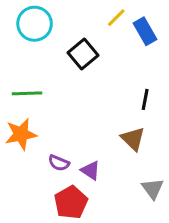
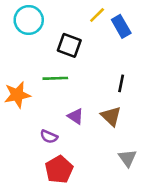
black square: (83, 54) -> (69, 45), turned -30
green line: (27, 93) -> (55, 78), moved
orange star: (21, 134) -> (17, 95), moved
purple triangle: (91, 171) -> (76, 116), moved

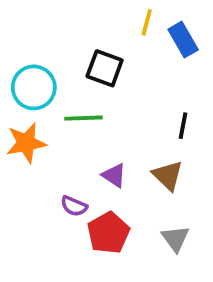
yellow line: (97, 15) -> (147, 22), turned -30
cyan circle: (29, 20) -> (34, 87), moved
gray triangle: (128, 158) -> (175, 239), moved
red pentagon: (59, 170) -> (108, 233), moved

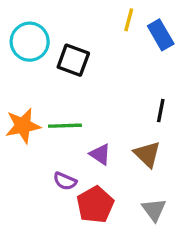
black square: (105, 68) -> (73, 60), moved
cyan circle: (34, 87) -> (30, 42), moved
green line: (84, 118) -> (65, 126), moved

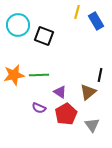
black line: (161, 111) -> (100, 75), moved
brown triangle: (147, 154) -> (88, 92), turned 36
red pentagon: (95, 205) -> (66, 114), moved

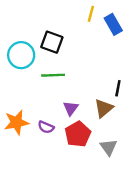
cyan circle: (18, 25) -> (21, 55), moved
orange star: (14, 75) -> (16, 122), moved
green line: (39, 75) -> (53, 75), moved
purple triangle: (60, 92) -> (71, 108), turned 32

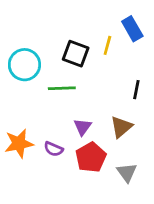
yellow line: (91, 14) -> (107, 45), moved
black square: (52, 42) -> (76, 54), moved
black line: (118, 88) -> (136, 90), moved

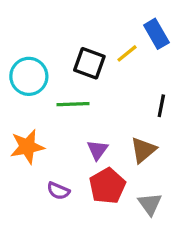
yellow line: (107, 45) -> (127, 53), turned 36
orange star: (19, 143) -> (27, 147), moved
purple semicircle: (53, 149) -> (58, 191), moved

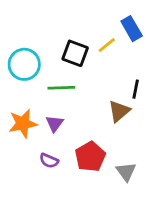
purple triangle: (98, 150) -> (54, 124), moved
brown triangle: (143, 150) -> (119, 111), moved

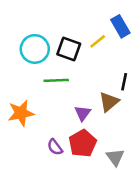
cyan circle: (24, 64) -> (35, 49), moved
purple triangle: (54, 124) -> (83, 113), moved
purple semicircle: (49, 161) -> (55, 147), moved, turned 30

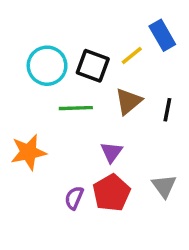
brown triangle: (109, 102) -> (128, 101), moved
purple semicircle: (55, 147) -> (74, 198), turned 60
gray triangle: (115, 157) -> (164, 186), moved

